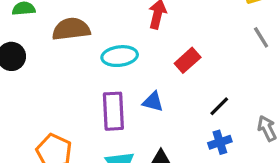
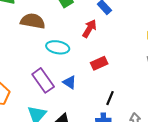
black line: (219, 106) -> (110, 98), turned -40
purple rectangle: (113, 111) -> (43, 80), turned -50

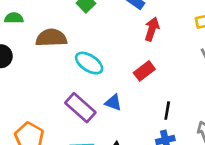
red arrow: (89, 29) -> (152, 29), moved
cyan ellipse: (58, 47) -> (89, 63), turned 35

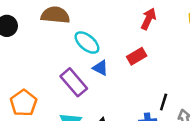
blue triangle: (113, 103) -> (100, 68), moved
black line: (167, 111) -> (164, 102), moved

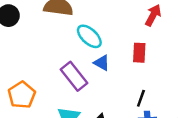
red rectangle: (137, 56) -> (139, 53), turned -60
black line: (164, 102) -> (141, 98), moved

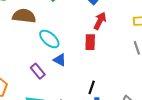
red rectangle: (139, 53) -> (90, 42), moved
purple rectangle: (74, 76) -> (38, 71), size x0.7

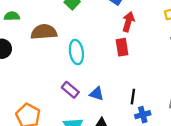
cyan ellipse: (49, 39) -> (76, 52), turned 50
blue triangle: (60, 60) -> (97, 94), moved

